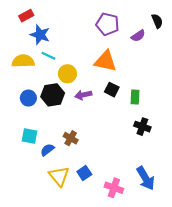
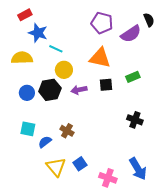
purple semicircle: (138, 36) -> (131, 34), size x1.5
cyan line: (48, 56) -> (56, 49), moved
black square: (112, 90) -> (106, 85), turned -32
green rectangle: (135, 97) -> (133, 77), moved, turned 64

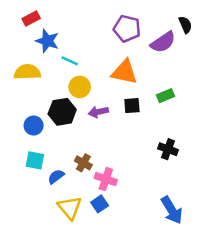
blue circle: (27, 93) -> (34, 126), moved
pink cross: (108, 178) -> (106, 179), moved

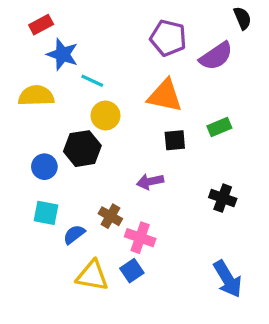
black semicircle: (185, 25) -> (242, 18), moved
purple arrow: (98, 112) -> (150, 182), moved
yellow triangle: (70, 208) -> (92, 276), turned -40

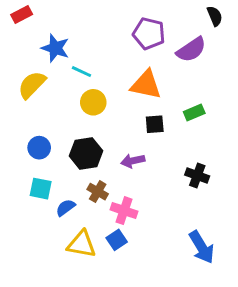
red rectangle: (41, 25) -> (22, 15), moved
yellow semicircle: (36, 96) -> (32, 85), turned -44
black hexagon: (82, 149) -> (86, 153), moved

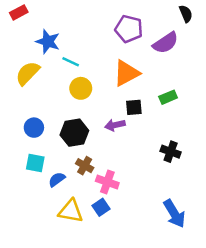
orange triangle: (146, 85) -> (126, 73), turned -40
purple arrow: (133, 161) -> (115, 125), moved

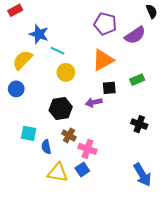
blue circle: (34, 128) -> (16, 89), moved
blue semicircle: (57, 179) -> (46, 147), turned -64

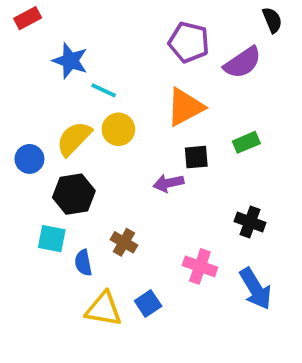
yellow semicircle: (22, 60) -> (74, 139), moved
black hexagon: (61, 109) -> (74, 194), moved
pink cross: (88, 149) -> (200, 266), moved
blue arrow: (142, 175) -> (256, 289), moved

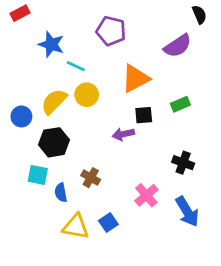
purple pentagon: (189, 42) -> (111, 31), moved
pink cross: (200, 266) -> (146, 195), turned 30

